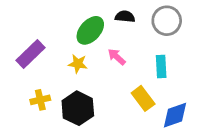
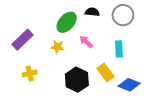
black hexagon: (78, 108) -> (77, 80), moved
blue diamond: (175, 115) -> (129, 85), turned 40

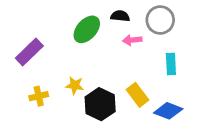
pink arrow: (86, 42) -> (132, 40), moved, turned -48
yellow star: (57, 47) -> (75, 85), moved
cyan rectangle: (119, 49) -> (171, 64), moved

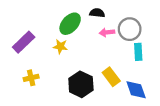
gray circle: (160, 20) -> (130, 29), moved
yellow star: (75, 85) -> (60, 46), moved
blue diamond: (168, 111) -> (136, 90), turned 50

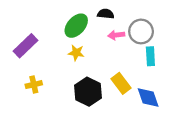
yellow star: (60, 46) -> (76, 53), moved

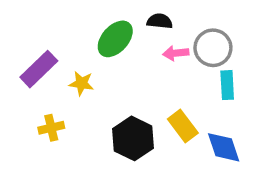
yellow star: (76, 53) -> (81, 83), moved

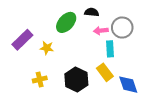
cyan rectangle: (227, 85) -> (110, 49), moved
yellow cross: (51, 128) -> (40, 79), moved

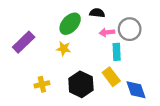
yellow star: (47, 48) -> (64, 49), moved

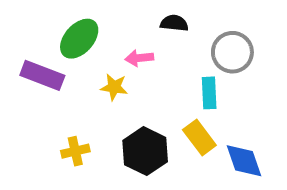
green ellipse: (70, 24) -> (79, 39), moved
pink arrow: (107, 32) -> (139, 58), moved
purple rectangle: (24, 42) -> (42, 75), turned 65

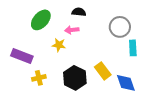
black semicircle: (174, 23) -> (79, 12), moved
purple rectangle: (42, 75) -> (22, 56), moved
cyan rectangle: (209, 93) -> (133, 48), moved

